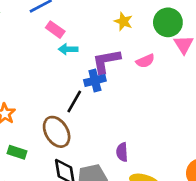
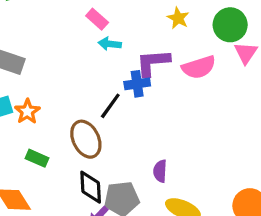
pink semicircle: (145, 61) -> (199, 67), size x1.5

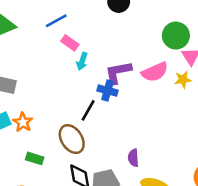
yellow star: (178, 18) -> (183, 80), moved, turned -30
cyan arrow: (110, 44) -> (82, 61), turned -72
blue cross: (137, 84) -> (107, 91), turned 30

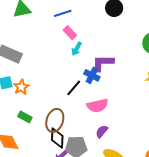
pink semicircle: (155, 72) -> (97, 106), moved
brown ellipse: (72, 139) -> (55, 120), moved, turned 40
purple semicircle: (133, 158) -> (102, 131), turned 32

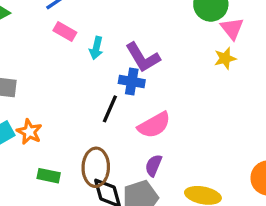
pink rectangle: (70, 33) -> (65, 32), moved
purple L-shape: (103, 63) -> (143, 57), turned -105
purple semicircle: (102, 131) -> (153, 165), moved

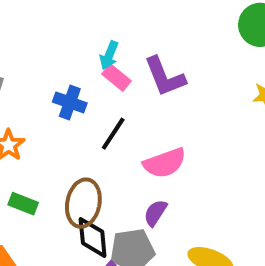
pink rectangle: (65, 32) -> (117, 78), moved
blue cross: (132, 82) -> (70, 102), moved

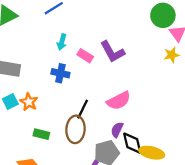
cyan arrow: (109, 55) -> (62, 42), moved
black line: (113, 134) -> (83, 109), moved
black diamond: (93, 237) -> (132, 143), moved

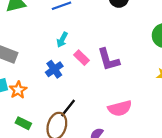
blue cross: (60, 73) -> (54, 69), turned 30
pink semicircle: (119, 101) -> (120, 108), moved

